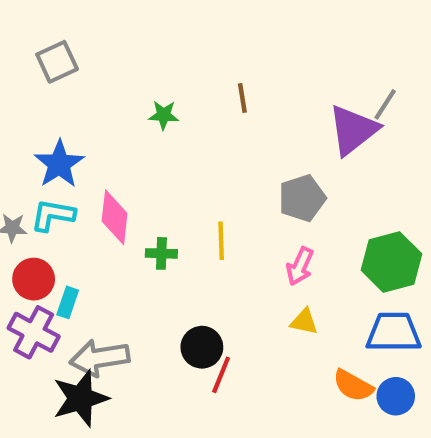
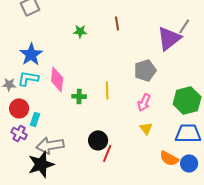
yellow triangle: (304, 322) -> (146, 128), turned 40
purple cross: (34, 332) -> (19, 133), size x0.7

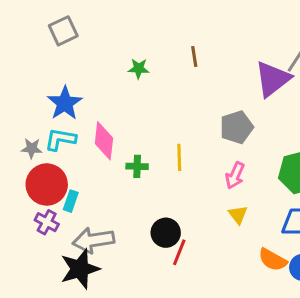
red circle: (19, 108) -> (47, 184), size x1.4

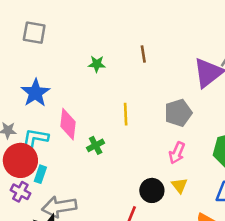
gray square: (63, 31) -> (34, 33), turned 35
cyan L-shape: (60, 139) -> (35, 138), moved
yellow line: (179, 157) -> (126, 114), moved
green cross: (137, 166) -> (96, 145), turned -30
black circle: (166, 233) -> (152, 190), moved

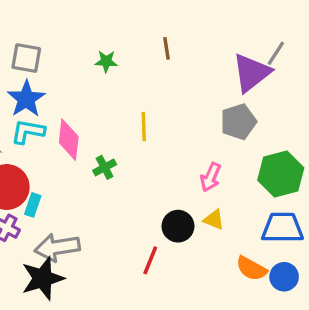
gray square: (34, 33) -> (26, 58), moved
gray pentagon: (178, 113) -> (238, 122), moved
cyan L-shape: (35, 138) -> (28, 132), moved
yellow triangle: (179, 185) -> (214, 220), turned -30

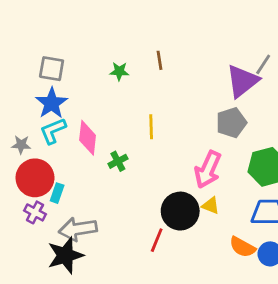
brown line: (167, 48) -> (159, 60), moved
cyan L-shape: (28, 132) -> (53, 131), turned -32
pink arrow: (211, 177) -> (208, 170), size x1.5
black circle: (178, 226) -> (180, 211), size x1.4

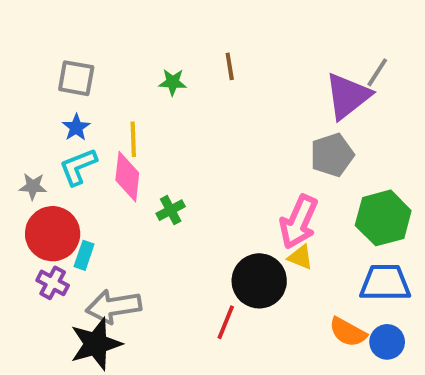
blue star: (52, 103) -> (76, 127), size x0.6
yellow line: (151, 127) -> (133, 139), moved
yellow triangle: (211, 206) -> (301, 257), moved

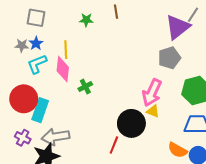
gray star: (33, 186) -> (22, 45), moved
cyan rectangle: (84, 255) -> (40, 110), size x1.6
purple cross: (53, 283) -> (23, 138), moved

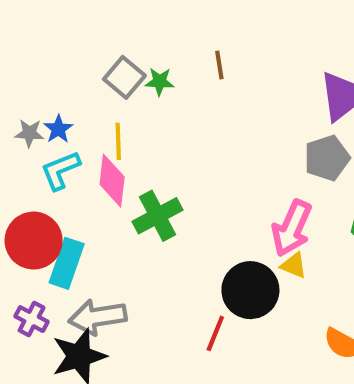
gray square: (36, 18) -> (124, 77), moved, turned 30
green cross: (85, 87) -> (157, 216), size x1.6

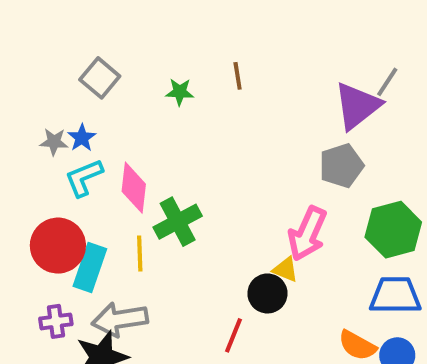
gray square: (124, 77) -> (100, 78), moved
yellow line: (118, 141) -> (140, 254), moved
yellow triangle: (294, 265) -> (285, 270), moved
black circle: (250, 290) -> (267, 293), size x0.7
purple cross: (32, 319) -> (56, 321), turned -36

